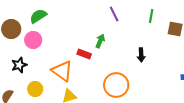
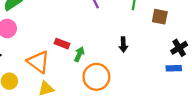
green arrow: (100, 41) -> (79, 54), moved

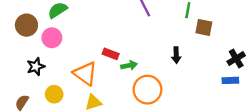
brown square: (160, 17) -> (204, 27), moved
green arrow: (79, 54) -> (129, 65), turned 56

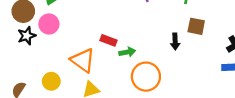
brown square: (204, 27) -> (196, 26), moved
black star: (36, 67) -> (27, 36), moved

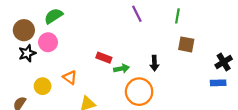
black arrow: (175, 42) -> (154, 63), moved
orange triangle: (83, 60) -> (70, 77), moved, size x0.6
yellow circle: (51, 81) -> (43, 86), moved

